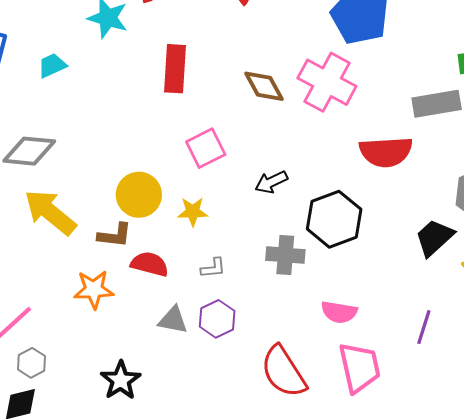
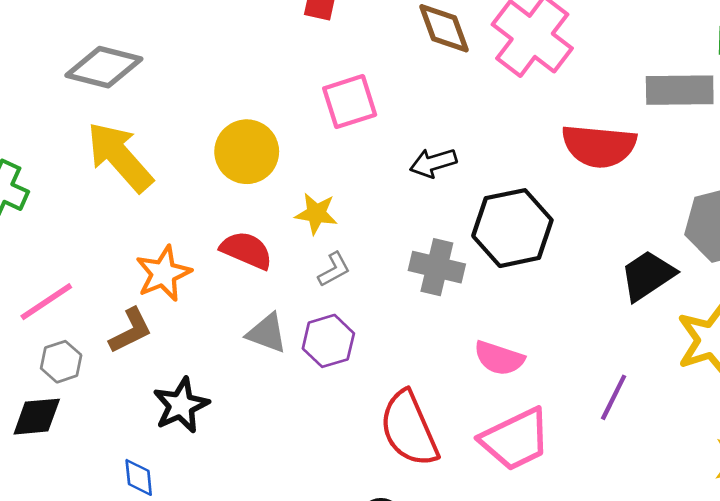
yellow star: (193, 212) -> (316, 214), moved
brown L-shape: (115, 235) -> (130, 331), moved, turned -42
gray L-shape: (213, 268) -> (334, 269), turned -32
orange star: (94, 290) -> (163, 273), turned -30
pink trapezoid: (359, 367) -> (515, 439), turned 68

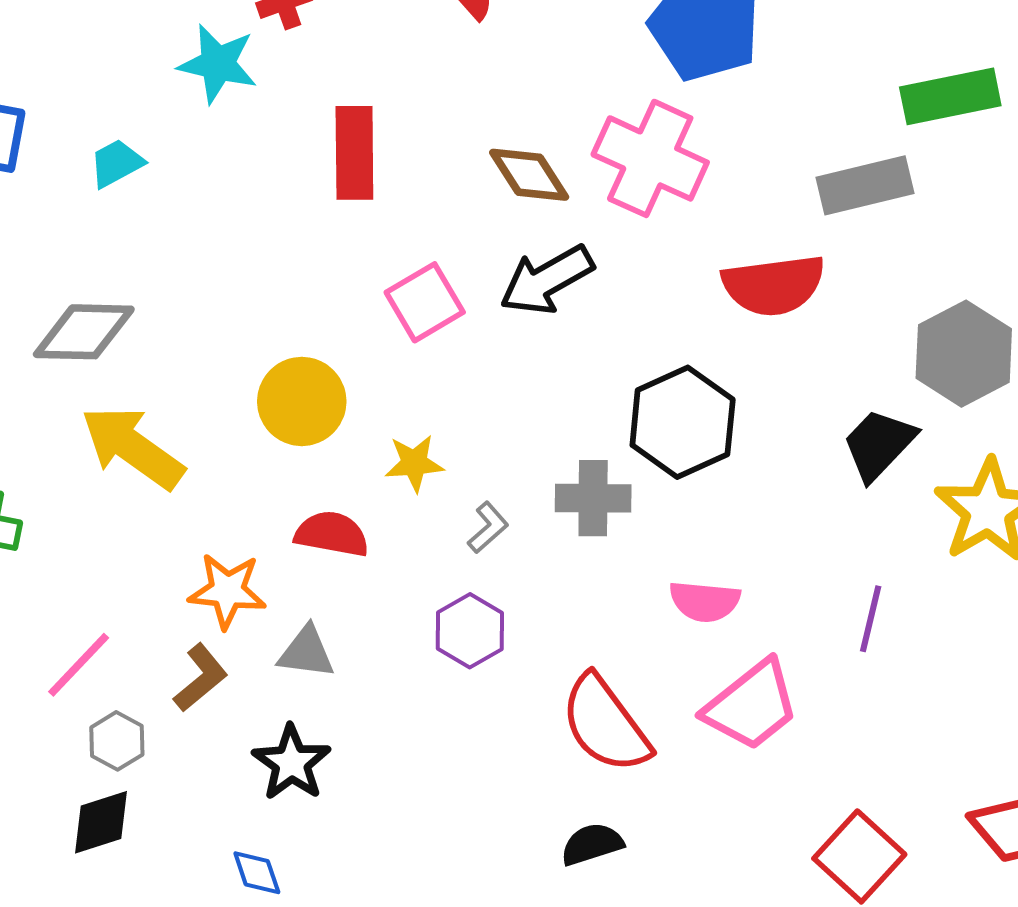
black arrow: (433, 163) -> (547, 280), moved, size x1.5
gray L-shape: (334, 269) -> (488, 528), moved
orange star: (163, 273) -> (227, 591), turned -30
gray triangle: (267, 333) -> (306, 652), moved

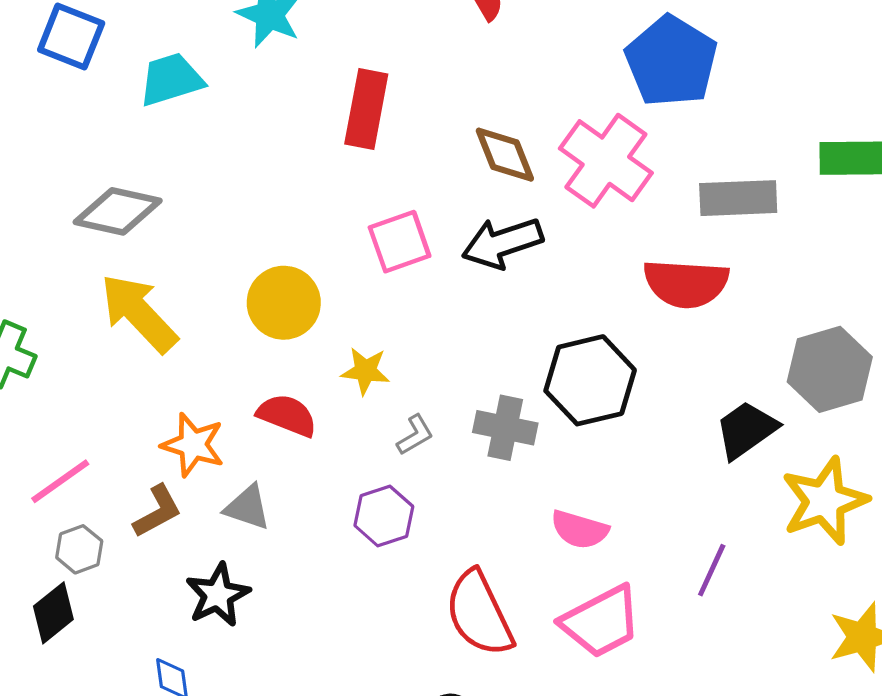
cyan trapezoid: (116, 163) -> (171, 79), size x1.4
gray rectangle: (865, 185) -> (738, 198), moved
black diamond: (101, 822) -> (53, 613), turned -32

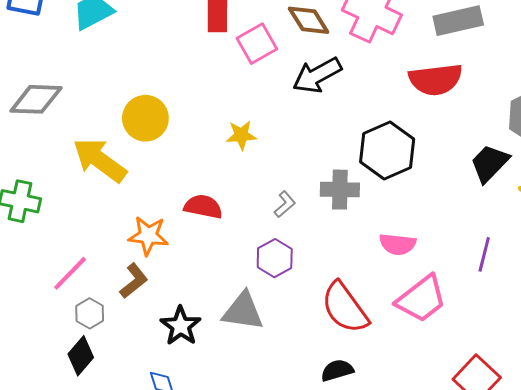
gray diamond: (118, 211) -> (36, 99), moved
pink square: (400, 242) -> (257, 44), moved
yellow circle: (284, 303) -> (145, 118), moved
yellow star: (365, 371) -> (241, 135), moved
gray triangle: (248, 507) -> (243, 311), moved, size x1.4

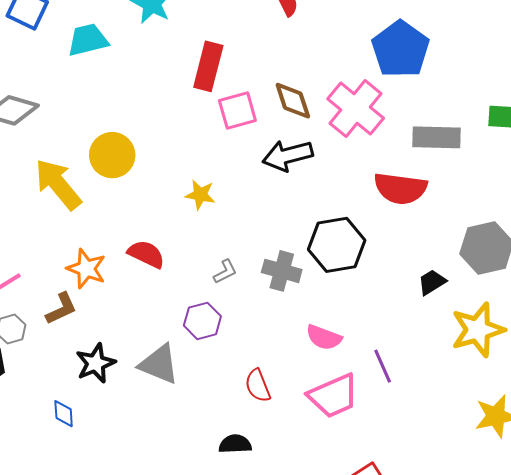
black trapezoid: (490, 163) -> (432, 282), size x0.7
purple line: (484, 254) -> (383, 366), moved, turned -52
red semicircle: (345, 308) -> (258, 386), size x0.6

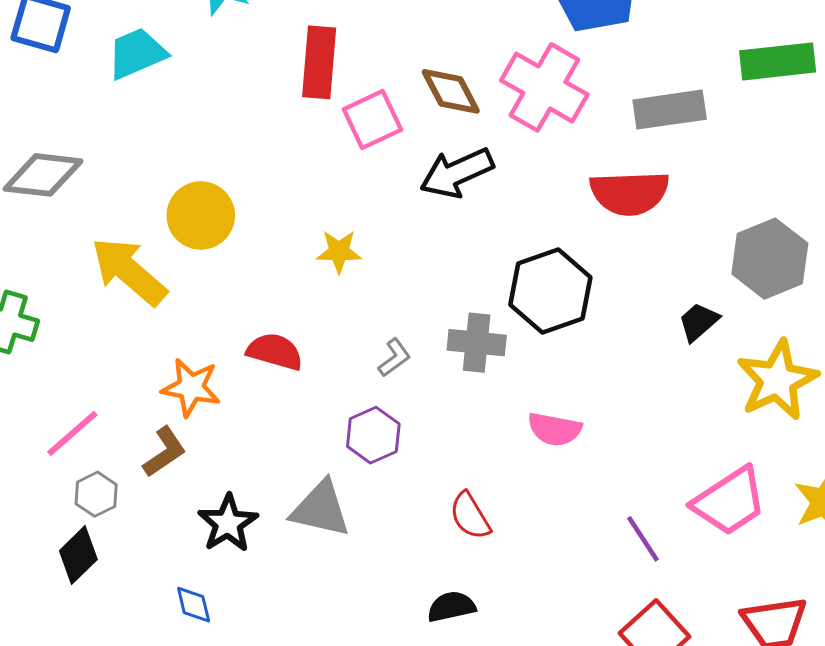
purple line: (383, 366) -> (643, 539), moved
pink trapezoid: (333, 396) -> (730, 501), moved

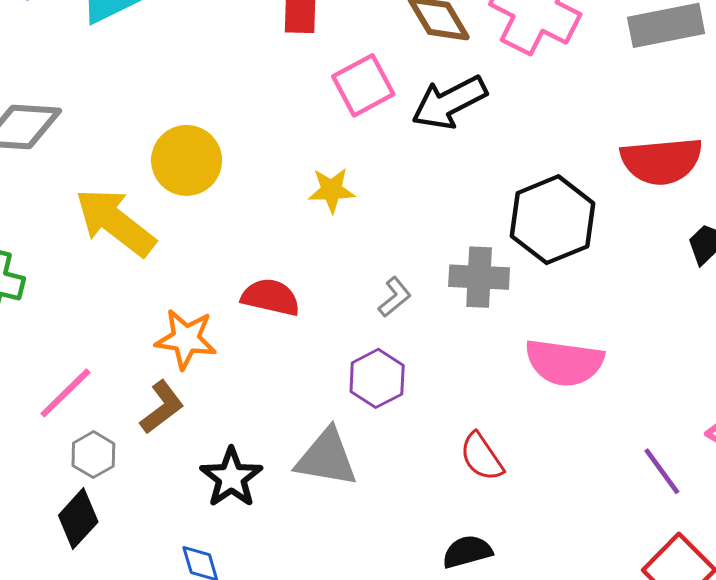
pink square: (372, 119) -> (363, 85), moved
red semicircle: (630, 193) -> (661, 161), moved
pink semicircle: (555, 429) -> (564, 363), size x1.4

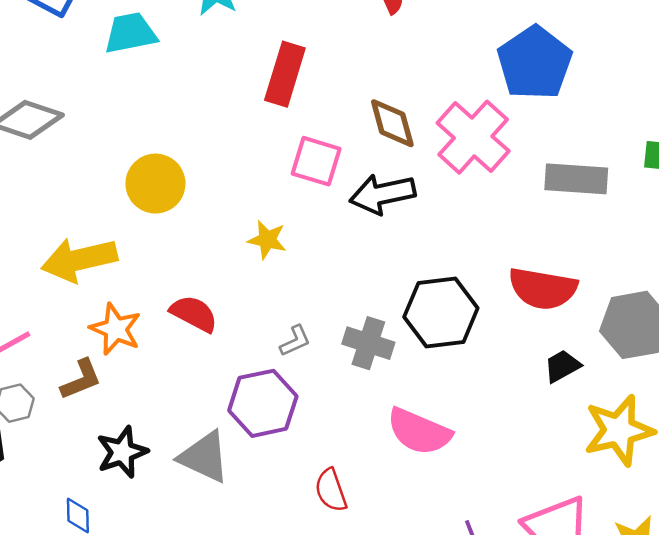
pink square: (363, 85) -> (316, 161), turned 30
yellow arrow: (115, 222) -> (79, 260), moved, turned -66
purple hexagon: (377, 378) -> (263, 403), size x1.4

